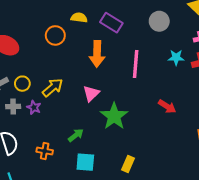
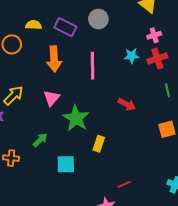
gray circle: (159, 21) -> (98, 19), moved
cyan square: (85, 162) -> (66, 164), moved
yellow rectangle: (128, 164) -> (99, 144), moved

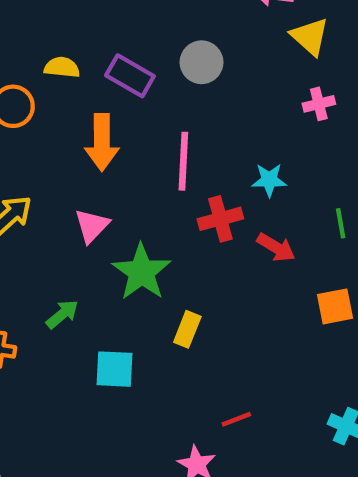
cyan star: (132, 56) -> (269, 180), moved
red cross: (157, 59) -> (220, 219), moved
red arrow: (127, 104) -> (276, 247), moved

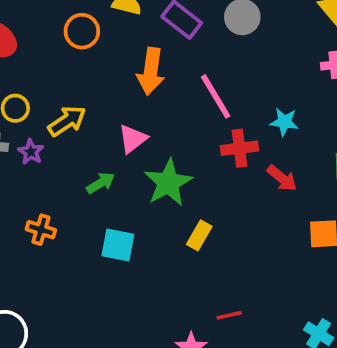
pink line: (183, 161) -> (216, 96), turned -42
green arrow: (62, 314) -> (101, 183), moved
cyan square: (114, 369) -> (118, 245), moved

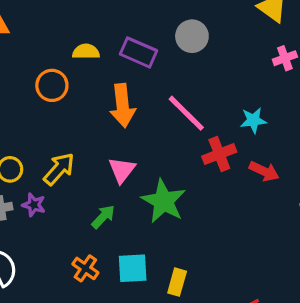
orange cross: (41, 230) -> (85, 268), moved, turned 32
yellow rectangle: (199, 235) -> (177, 282), moved

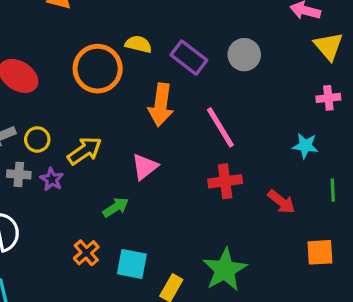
orange circle: (52, 85) -> (98, 69), size x1.5
cyan star: (253, 120) -> (305, 146), moved
red cross: (219, 154) -> (225, 181), moved
green star: (164, 201) -> (225, 270), moved

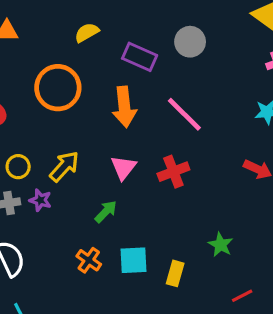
yellow semicircle: (138, 44) -> (87, 33), moved, turned -30
red cross: (225, 181) -> (173, 172), moved
green star: (225, 270) -> (220, 245), size x0.6

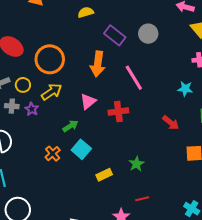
orange circle: (58, 88) -> (50, 59), moved
cyan square: (133, 260) -> (81, 149), moved, turned 30
yellow rectangle: (175, 273) -> (104, 175), turned 35

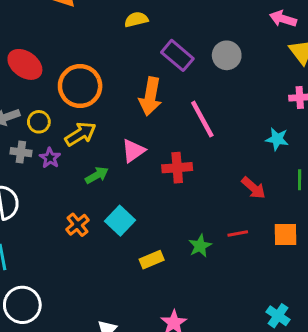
green arrow: (70, 126) -> (97, 175), moved
red line: (142, 199) -> (238, 233), moved

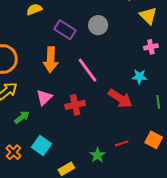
red arrow: (253, 188) -> (120, 98), moved, size x1.4
orange square: (286, 235) -> (154, 140), turned 36

